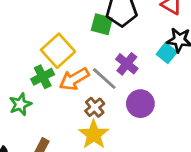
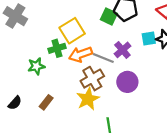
cyan square: (167, 53) -> (149, 39), moved, turned 32
gray line: (104, 79) -> (103, 58), turned -30
brown cross: (95, 107) -> (92, 79), size x1.5

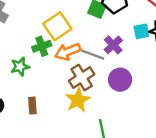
brown rectangle: (46, 102) -> (32, 106), turned -40

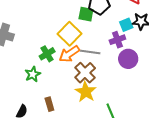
yellow square: (57, 26) -> (70, 34), moved
purple cross: (113, 45) -> (117, 40), moved, turned 35
purple circle: (120, 80) -> (128, 59), moved

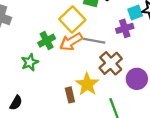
purple circle: (128, 59) -> (137, 79), moved
brown cross: (85, 73) -> (111, 63), moved
brown rectangle: (49, 104) -> (70, 95), moved

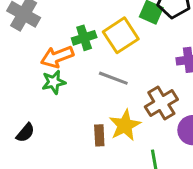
green cross: (47, 41) -> (84, 38), moved
gray line: (94, 41) -> (113, 78), moved
orange arrow: (71, 42) -> (57, 57), moved

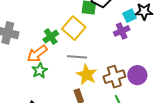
brown cross: (161, 103) -> (114, 77), moved, turned 30
yellow star: (125, 125) -> (87, 75), moved

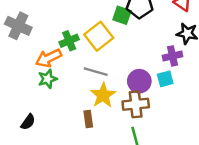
cyan square: (130, 16) -> (165, 79), moved
purple cross: (122, 31) -> (172, 56), moved
purple circle: (137, 75) -> (139, 81), moved

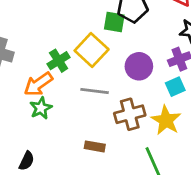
purple circle: (139, 81) -> (139, 66), moved
yellow star: (103, 95) -> (166, 120), moved
brown cross: (136, 104) -> (130, 114), moved
brown rectangle: (88, 119) -> (95, 146), turned -63

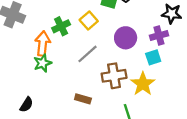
yellow square: (92, 50) -> (89, 20), size x0.7
orange arrow: (38, 84) -> (43, 44), turned 125
gray line: (95, 91) -> (88, 54), turned -55

